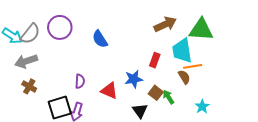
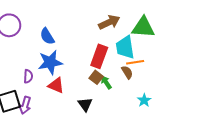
red rectangle: (155, 60) -> (99, 56), size x1.6
blue star: (134, 79) -> (50, 62), moved, size x1.4
brown square: (156, 93) -> (96, 77), moved
green arrow: (168, 97) -> (106, 82), moved

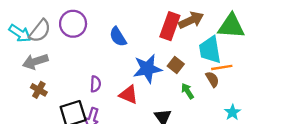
red rectangle: (99, 56) -> (170, 26), moved
blue star: (50, 62) -> (147, 69), moved
brown square: (96, 77) -> (176, 65), moved

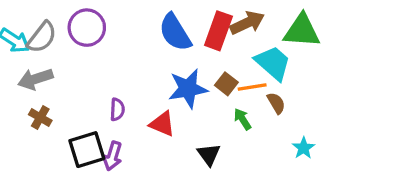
blue semicircle: (118, 37) -> (175, 32), moved, size x1.4
cyan trapezoid: (210, 50) -> (273, 63), turned 140
orange line: (222, 67) -> (252, 87), moved

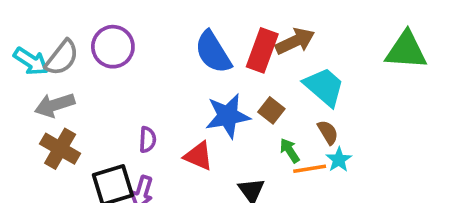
green triangle: (302, 31) -> (406, 50), moved
orange line: (252, 87) -> (310, 169), moved
brown cross: (40, 117) -> (60, 149), size x1.5
cyan star: (303, 148) -> (339, 160), moved

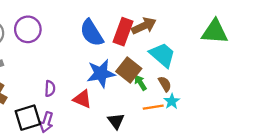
brown square: (271, 110) -> (129, 70), size x1.5
green arrow: (290, 151) -> (140, 83), moved

